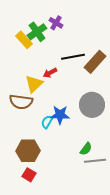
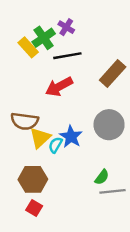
black line: (73, 57) -> (67, 56), moved
red arrow: (50, 73) -> (59, 87), size x1.6
yellow triangle: (34, 84) -> (40, 138), moved
blue star: (60, 115) -> (71, 137), turned 30

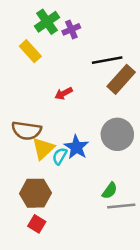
purple cross: (66, 27) -> (71, 29), turned 35
green cross: (44, 38) -> (47, 22), moved
black line: (67, 56) -> (107, 60), moved
red arrow: (59, 87) -> (64, 93), size x0.6

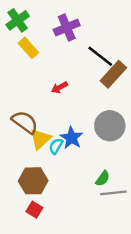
green cross: (47, 22) -> (18, 20), moved
purple cross: (71, 29) -> (67, 28), size x1.5
black line: (107, 60) -> (100, 56), turned 48
brown semicircle: (26, 131) -> (25, 122), turned -152

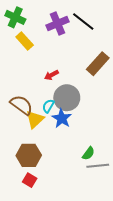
green cross: (18, 20) -> (15, 17), turned -30
black line: (100, 56) -> (83, 21), moved
gray circle: (110, 126) -> (67, 98), moved
cyan semicircle: (56, 146) -> (48, 106), moved

